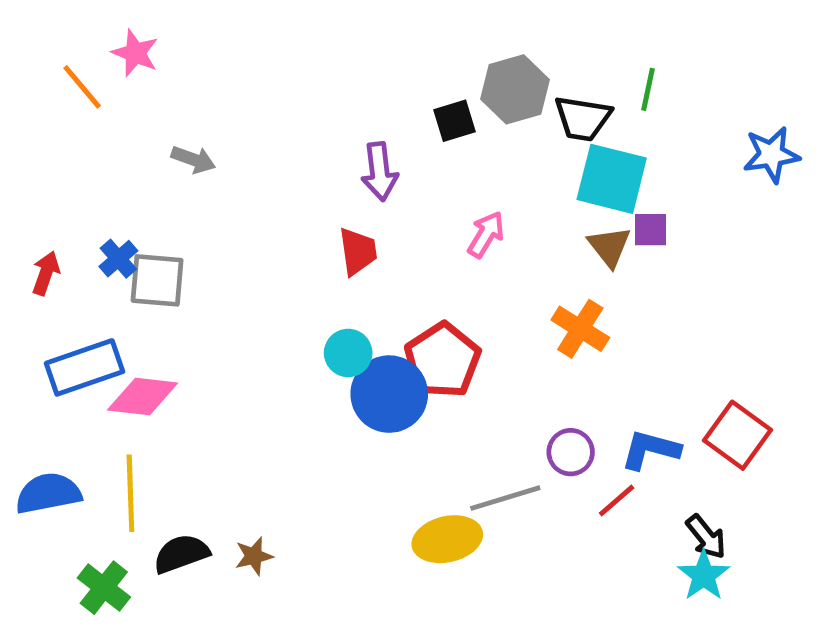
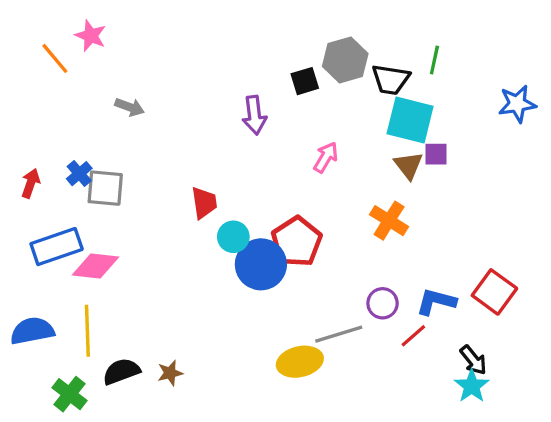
red trapezoid: (358, 251) -> (204, 203), moved

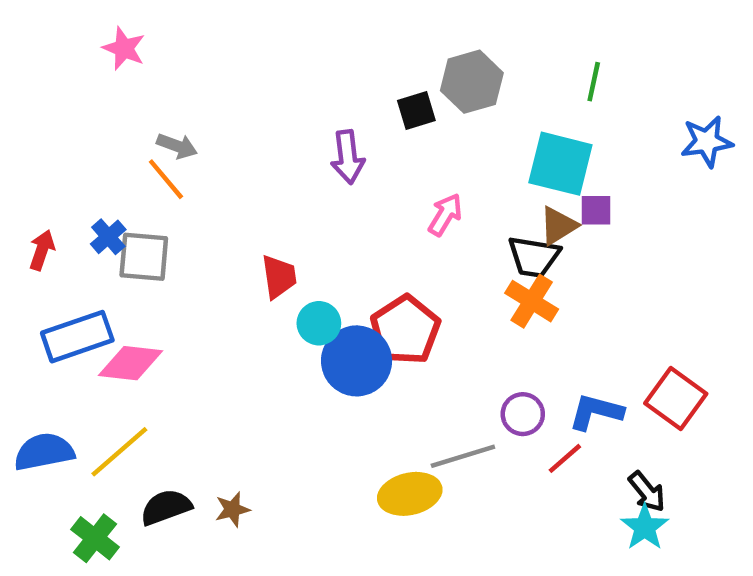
orange line: (55, 58) -> (166, 179), moved
black trapezoid: (391, 79) -> (534, 257), moved
brown triangle: (408, 165) -> (558, 226), turned 36
yellow line: (87, 331) -> (119, 452), turned 51

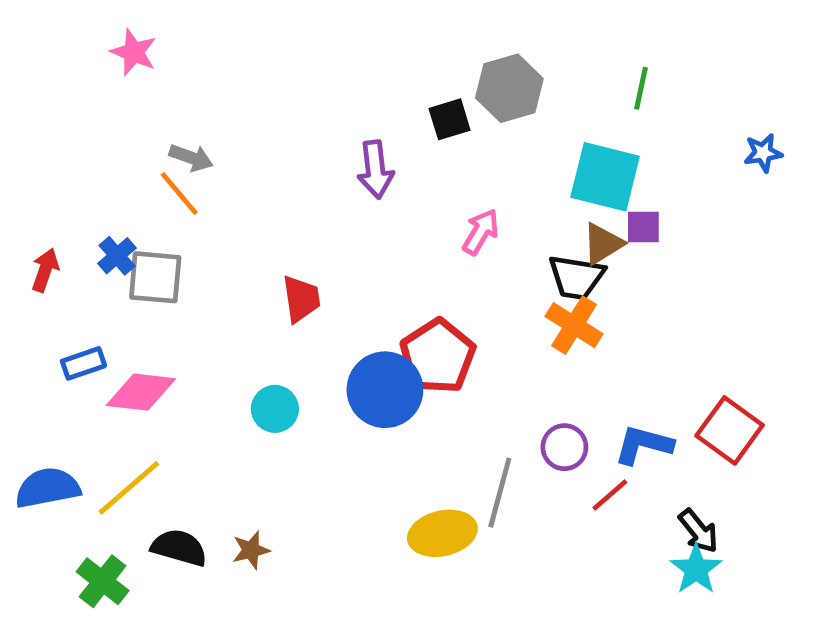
blue star: (707, 142) -> (763, 153), size x0.7
cyan circle: (319, 323) -> (275, 409), moved
blue rectangle: (77, 337) -> (83, 363), size x0.6
gray line: (463, 456) -> (500, 493), turned -58
black semicircle: (166, 507) -> (179, 548), turned 36

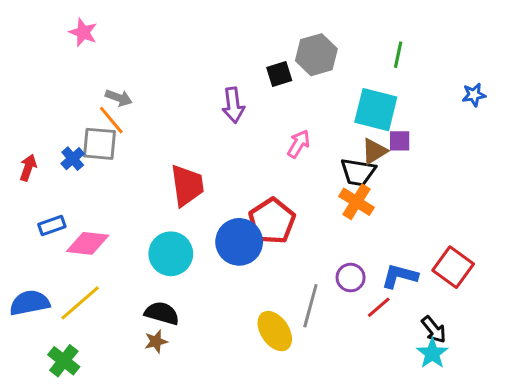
gray square: (155, 277) -> (99, 144), moved
red trapezoid: (301, 299) -> (187, 185), size x1.4
cyan circle: (275, 409) -> (171, 254), size x1.5
yellow ellipse: (442, 533) -> (275, 331), turned 69
black semicircle: (179, 548) -> (162, 313), moved

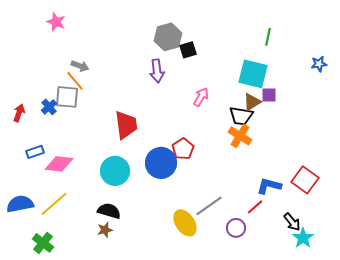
gray hexagon: (316, 55) -> (168, 37), moved
red pentagon: (272, 221) -> (183, 149), size x0.7
purple circle: (351, 278) -> (236, 228), moved
gray line: (310, 306) -> (209, 206), turned 40
cyan star: (432, 353) -> (303, 238), moved

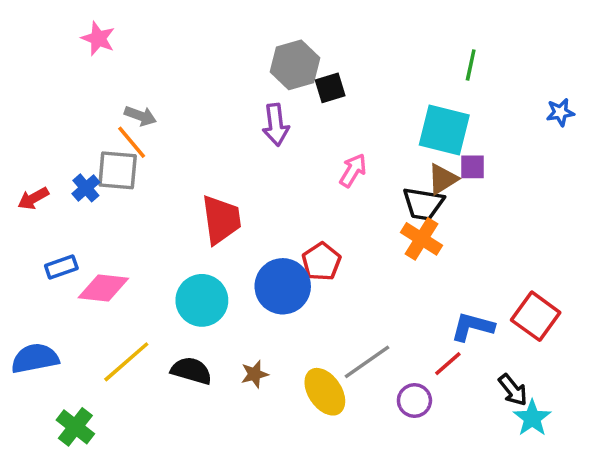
red arrow: (19, 113) -> (33, 198), turned -138
yellow line: (54, 204) -> (126, 362), moved
brown star: (105, 230) -> (255, 374), moved

